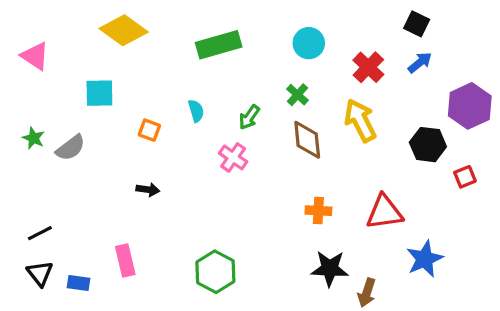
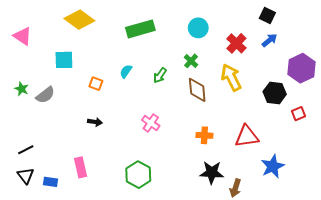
cyan semicircle: (196, 111) -> (126, 71), turned -128
pink cross: (233, 157) -> (151, 123), moved

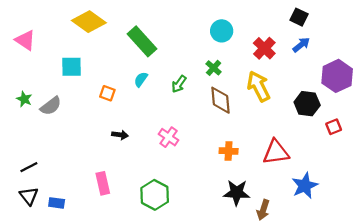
green rectangle: (140, 29) -> (142, 41), moved, turned 64
black arrow: (95, 122) -> (120, 135), moved
pink rectangle: (80, 167) -> (103, 183), moved

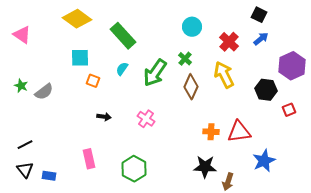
cyan square: (72, 67) -> (80, 58), moved
green arrow: (179, 84) -> (155, 73), size x1.8
brown diamond: (220, 100) -> (191, 87), turned 30
orange cross: (229, 151) -> (211, 132), moved

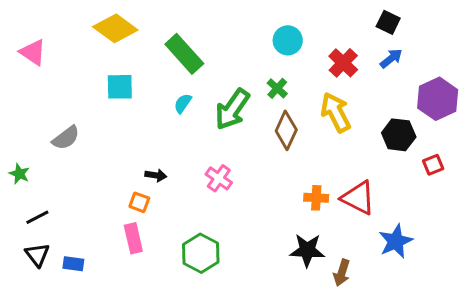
orange square: (93, 81) -> (139, 202), moved
green star: (21, 86) -> (19, 174), moved
red triangle: (239, 132) -> (358, 198), turned 35

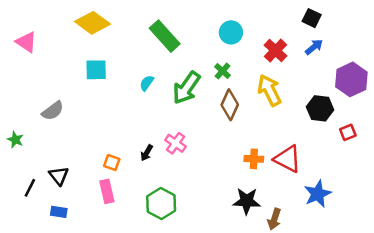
green rectangle: (184, 54) -> (165, 36), moved
black arrow: (156, 175) -> (147, 153), moved, turned 112
black line: (37, 217) -> (30, 188), moved, turned -36
black triangle: (37, 255) -> (59, 176), moved

